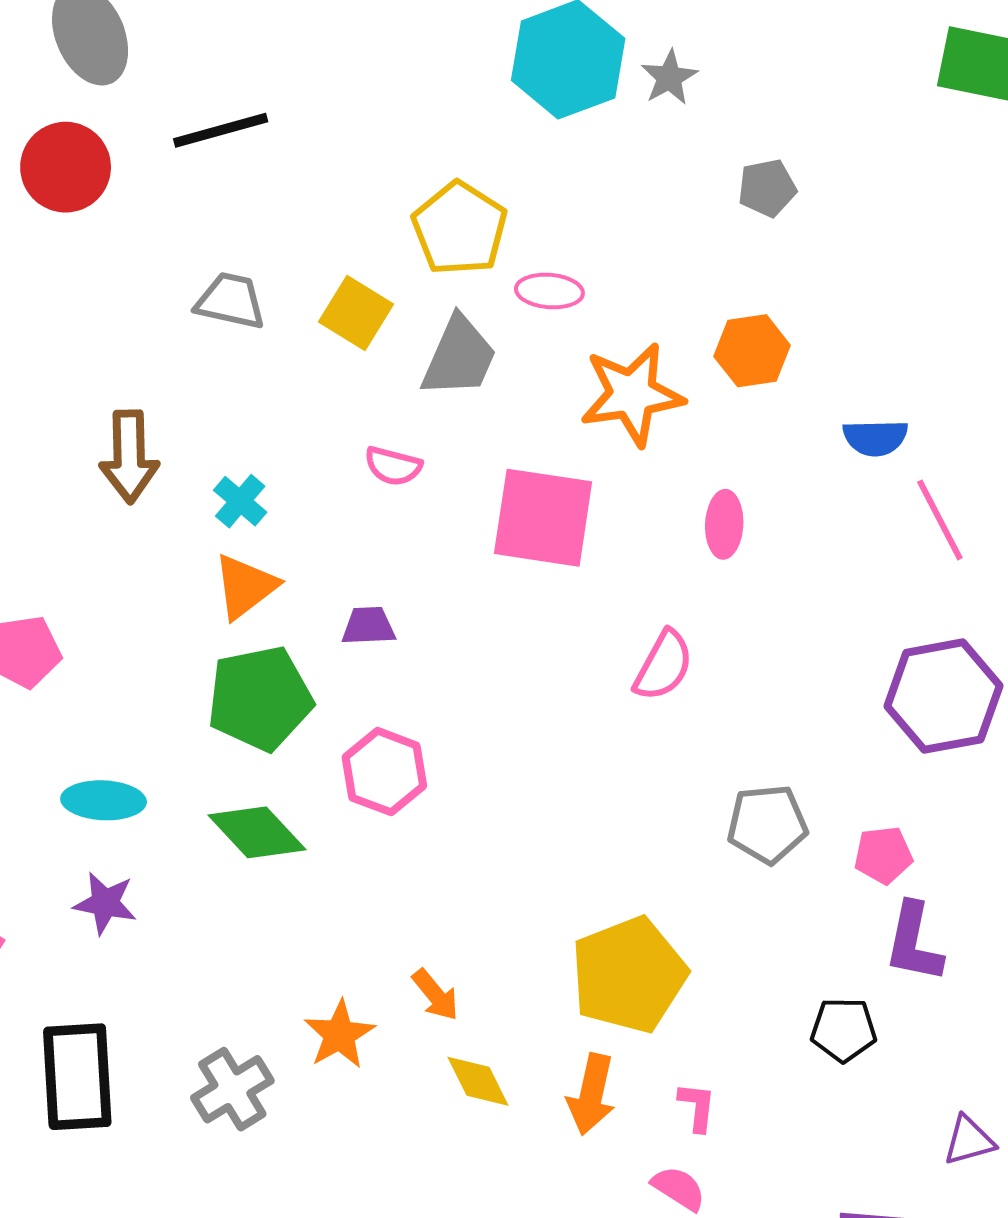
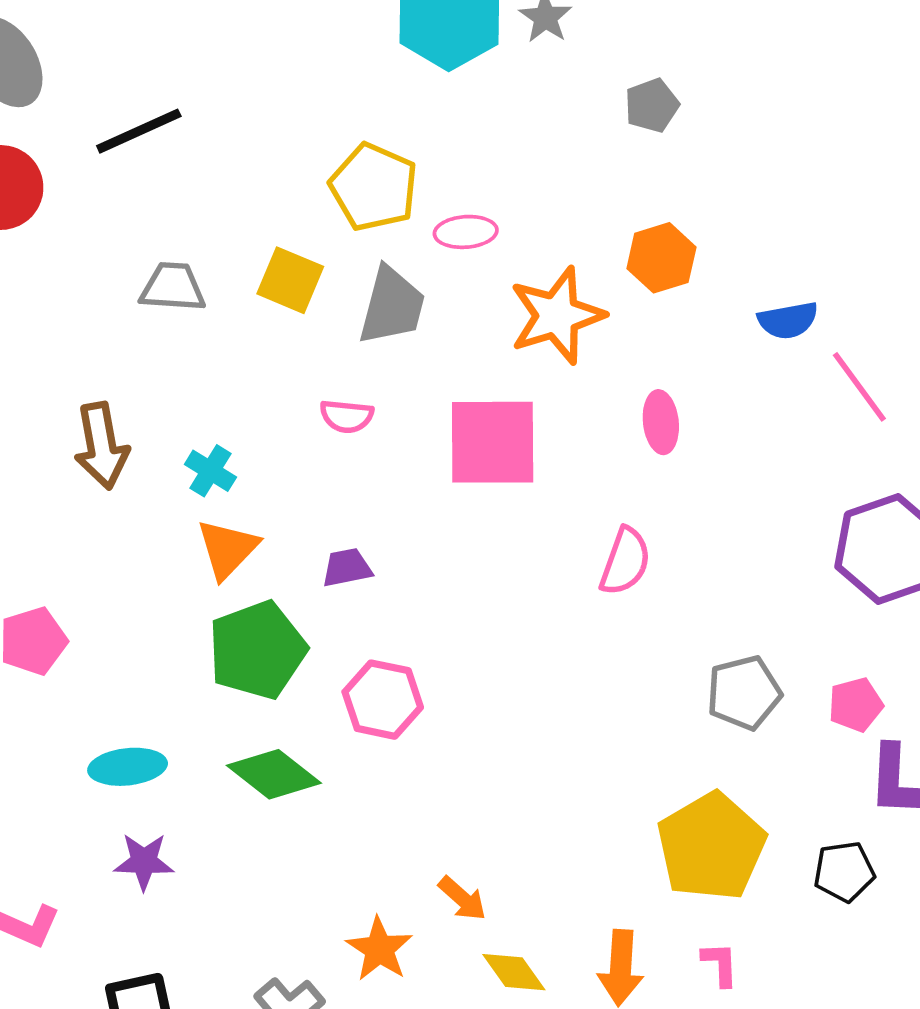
yellow pentagon: (629, 975) -> (711, 847), moved

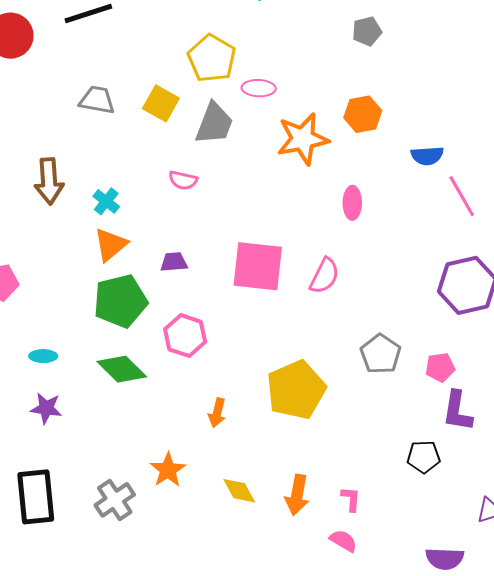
pink square: (493, 442) -> (258, 266), moved
gray pentagon: (744, 693) -> (381, 354), turned -30
cyan ellipse: (128, 767) -> (43, 356), size x0.7
yellow pentagon: (711, 847) -> (296, 390), moved
orange arrow: (462, 898) -> (217, 413), moved, turned 56

